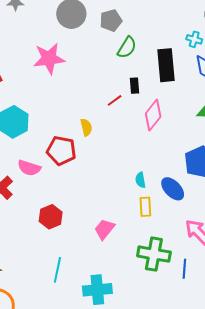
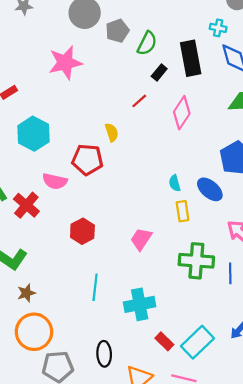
gray pentagon: (111, 20) -> (117, 31), moved
black rectangle: (134, 86) -> (159, 72), moved, turned 49

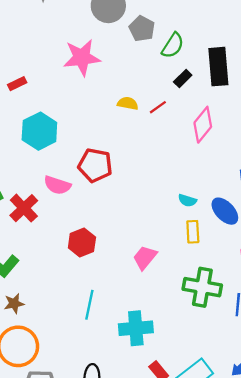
gray pentagon: (117, 31) -> (142, 29), turned -30
yellow semicircle: (112, 132) -> (128, 103), moved, turned -66
cyan semicircle: (175, 183) -> (187, 200), turned -63

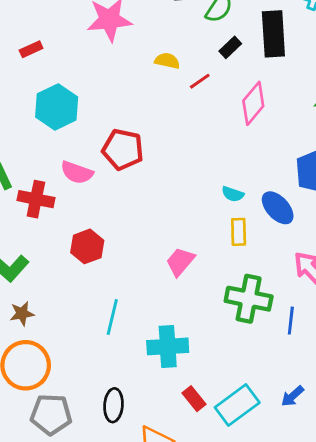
yellow semicircle: (128, 103) -> (167, 61), moved
red cross: (24, 208) -> (36, 199), turned -36
red hexagon: (82, 243) -> (87, 246), moved

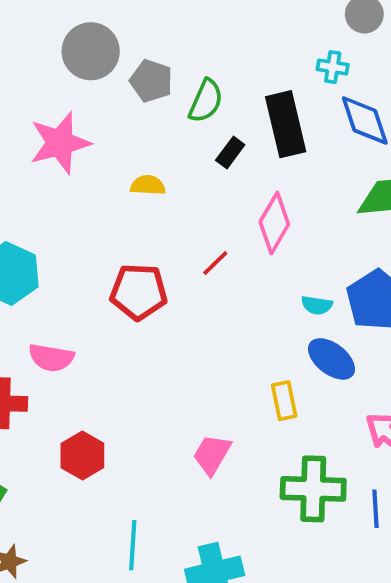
red line: (200, 81) -> (215, 263), moved
red pentagon: (123, 149) -> (139, 292), moved
cyan semicircle: (233, 194) -> (317, 305), moved

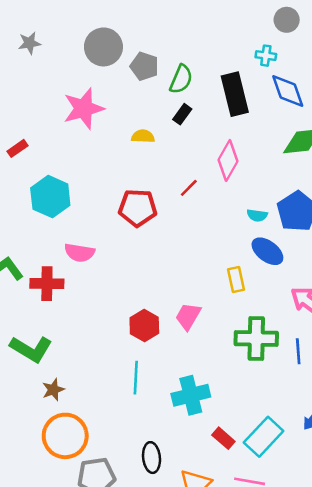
black rectangle: (230, 152) -> (182, 114), moved
red hexagon: (82, 455) -> (144, 326), moved

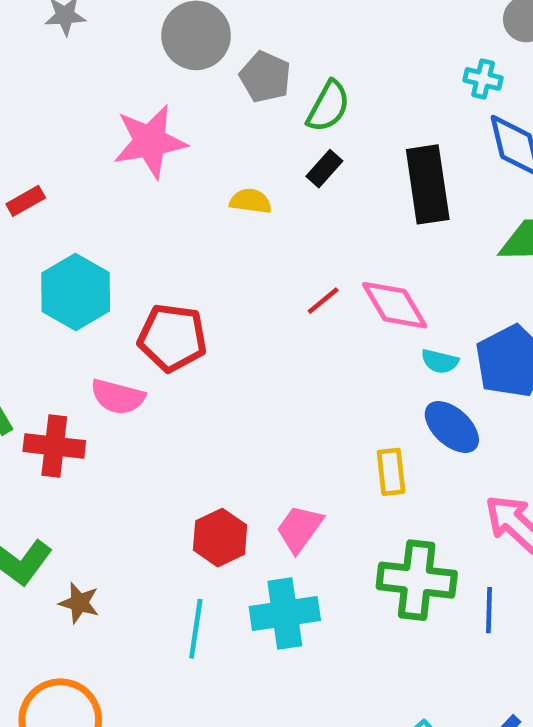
black rectangle: (235, 94) -> (428, 184), moved
pink diamond: (228, 161) -> (395, 305), moved, turned -66
red pentagon: (138, 208) -> (172, 338), moved
brown star: (53, 390) -> (79, 603), moved, turned 30
cyan cross: (191, 395) -> (285, 613), moved

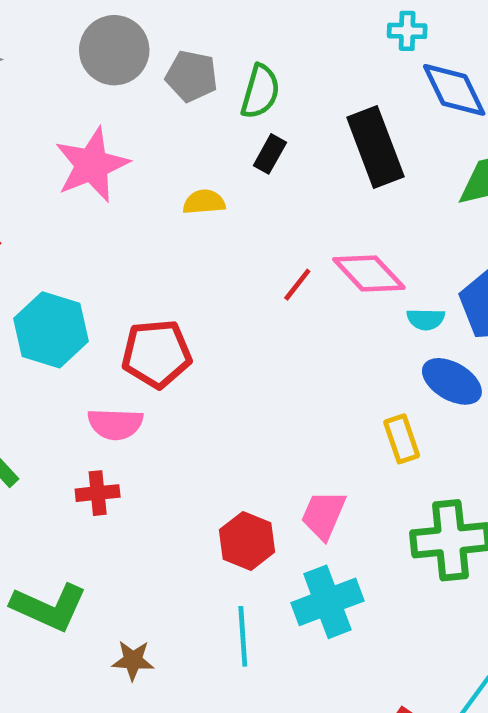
red cross: (54, 446) -> (98, 493), moved, size x0.7
brown star: (79, 603) -> (133, 660), moved

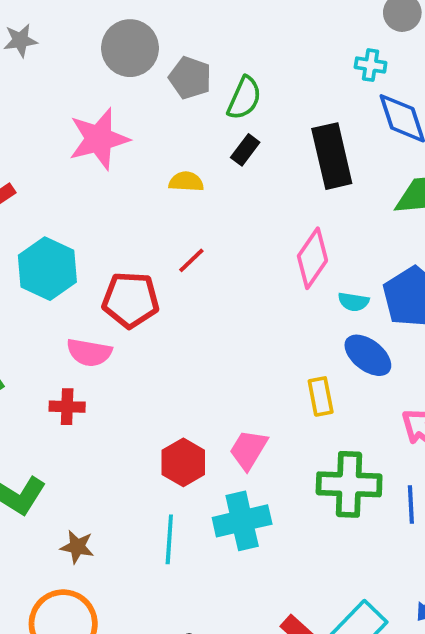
pink diamond: (369, 274) -> (312, 258), turned 70
red line: (297, 285) -> (191, 260), moved

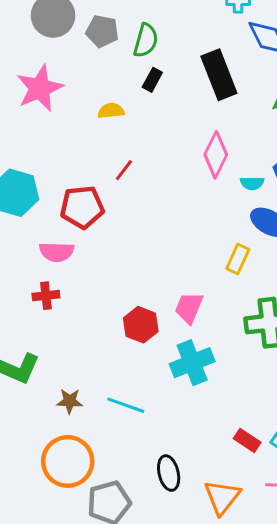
yellow rectangle: (321, 396) -> (238, 259), turned 44
cyan line: (169, 539) -> (126, 405), moved, turned -66

